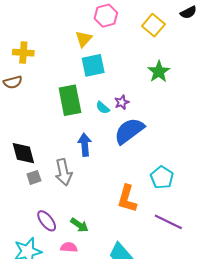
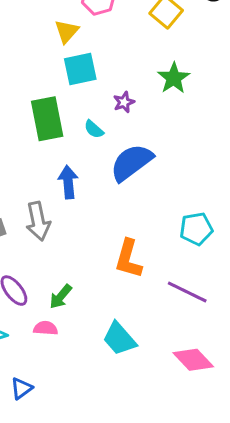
purple star: (122, 102) -> (124, 102), moved
cyan pentagon: (162, 177) -> (196, 229), moved, turned 30
green arrow: (79, 225) -> (61, 297), turned 96

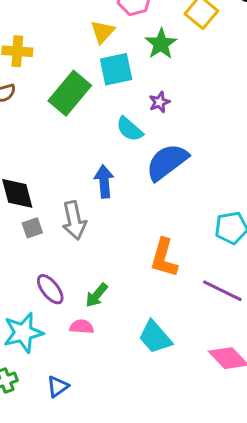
green star: (174, 78) -> (161, 44), moved
green rectangle: (47, 119) -> (70, 93), moved, turned 51
cyan semicircle: (94, 129) -> (130, 129), size x1.4

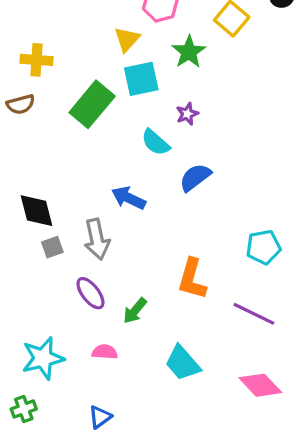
blue semicircle: (167, 162) -> (195, 177), size x0.7
blue arrow: (104, 181) -> (129, 198), turned -60
purple ellipse: (50, 289) -> (90, 293), moved
green arrow: (97, 295) -> (135, 311), moved
blue triangle: (58, 387) -> (100, 417), moved

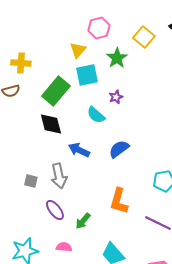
blue semicircle: (195, 177) -> (119, 149), moved
black diamond: (36, 211) -> (51, 124), moved
gray square: (52, 247) -> (31, 181), turned 32

